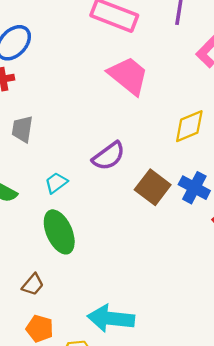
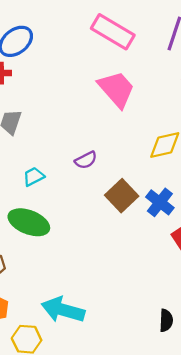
purple semicircle: (109, 156) -> (86, 160), size x0.7
green ellipse: (59, 232) -> (29, 222), turned -54

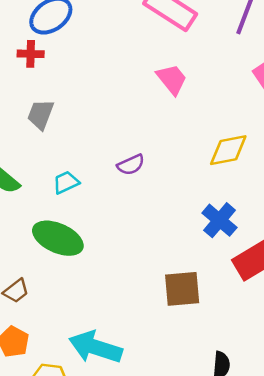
pink trapezoid: (116, 89) -> (172, 79), size x0.7
brown square: (122, 196) -> (182, 289), moved, turned 36

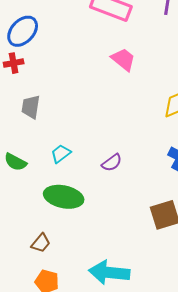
purple semicircle: (131, 165) -> (112, 163), moved

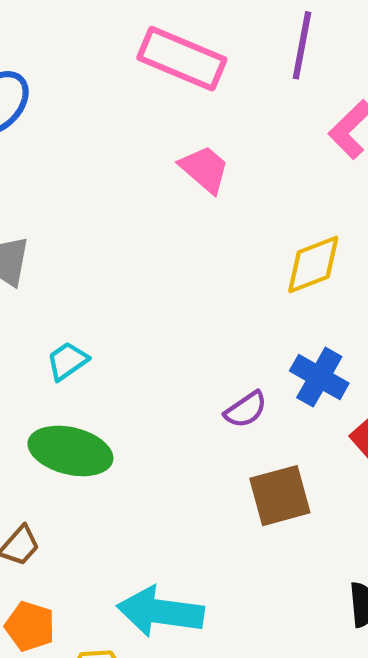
purple semicircle: (112, 163) -> (246, 410), moved

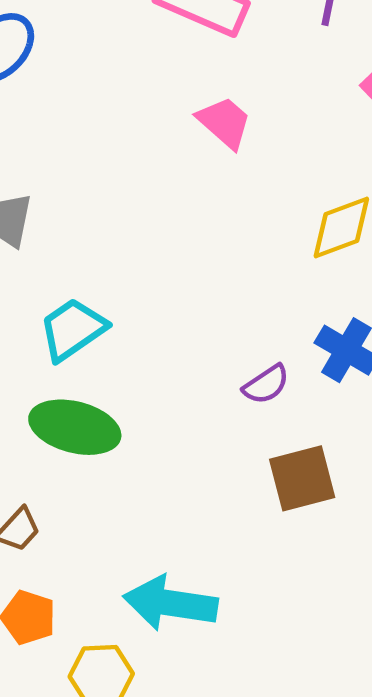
cyan trapezoid: (67, 361) -> (73, 329), size x1.5

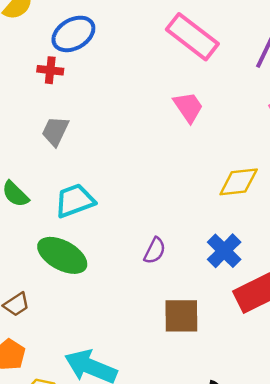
purple semicircle: (266, 385) -> (155, 251), moved, turned -44

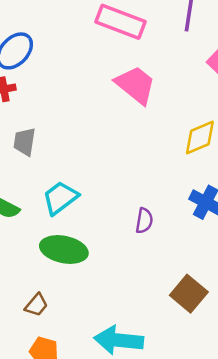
pink trapezoid: (188, 107) -> (136, 85), size x1.4
brown square: (181, 316) -> (189, 294), moved, turned -33

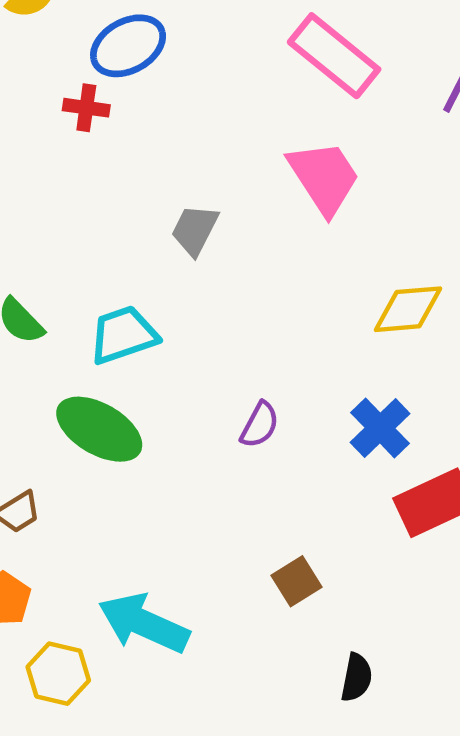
gray trapezoid: (25, 142) -> (195, 230), moved
brown square: (189, 294) -> (296, 581), size x0.7

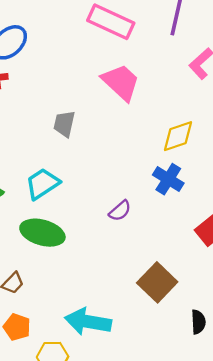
purple semicircle: (260, 425) -> (120, 211), turned 35
blue cross: (380, 428) -> (168, 179), moved
brown square: (296, 581) -> (157, 282), size x1.6

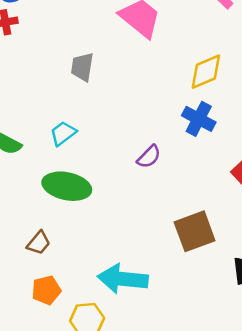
cyan trapezoid: (43, 184) -> (63, 133), size x0.7
brown square: (157, 282) -> (195, 231), turned 30
orange pentagon: (17, 327) -> (46, 290), turned -30

